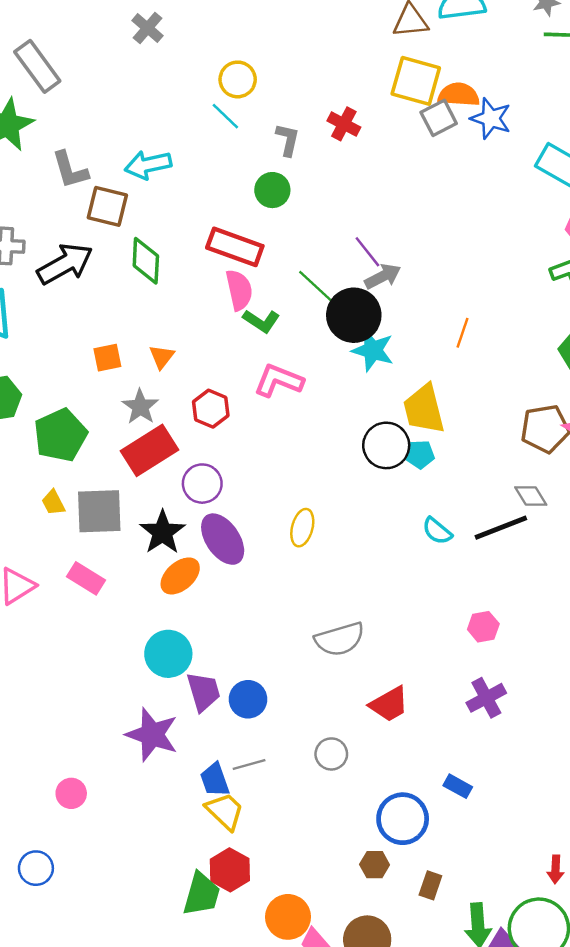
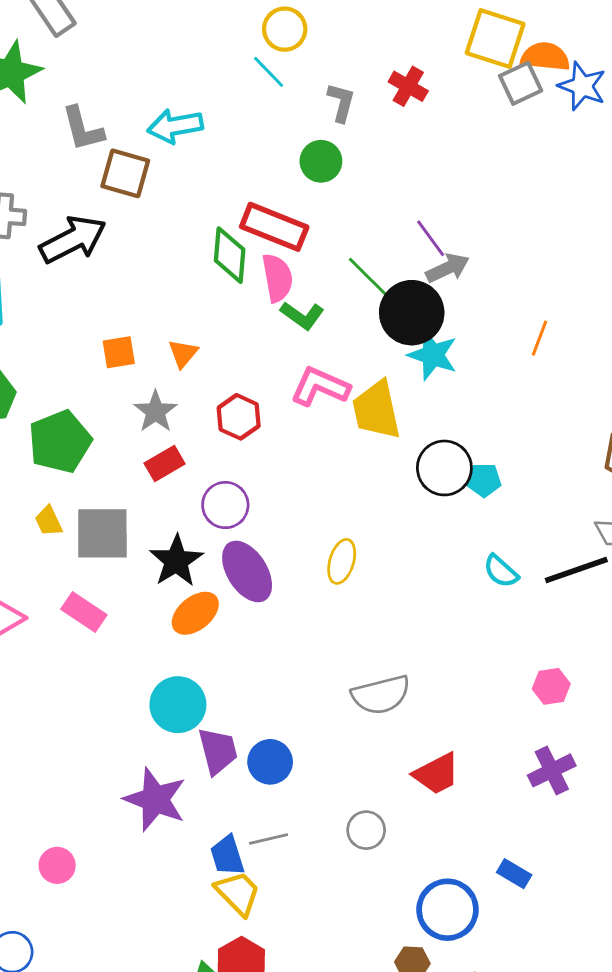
green diamond: (146, 261) -> (230, 255), moved
yellow trapezoid: (424, 409) -> (376, 410), moved
red rectangle: (150, 450) -> (165, 464), size x0.6

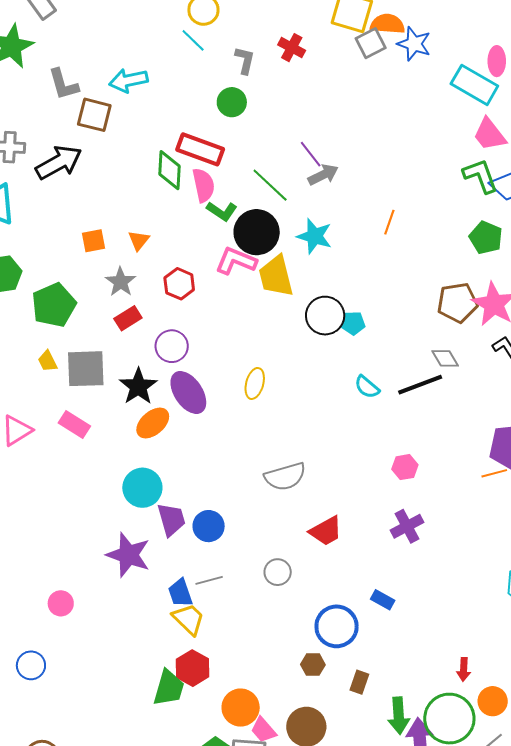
black circle: (412, 313) -> (257, 232), moved

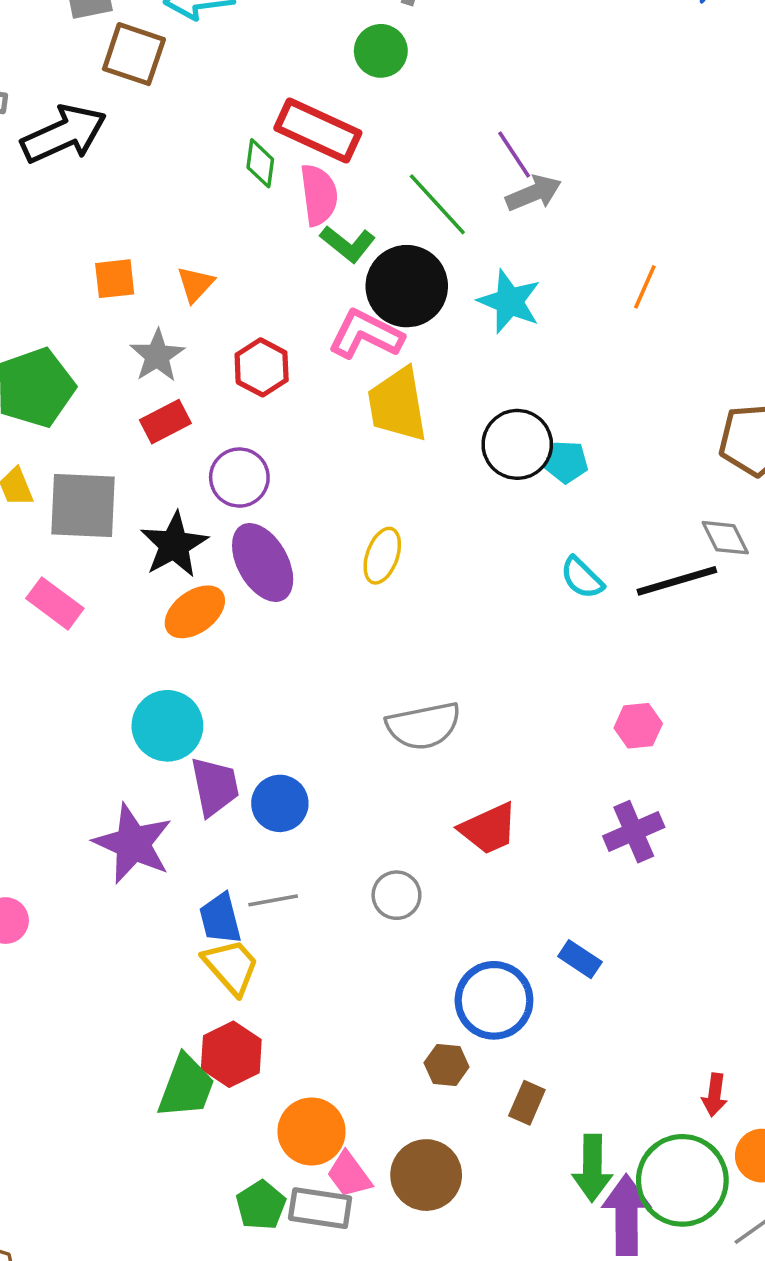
green diamond: (169, 170) -> (260, 163), size x0.7
yellow trapezoid: (276, 276) -> (397, 405), moved

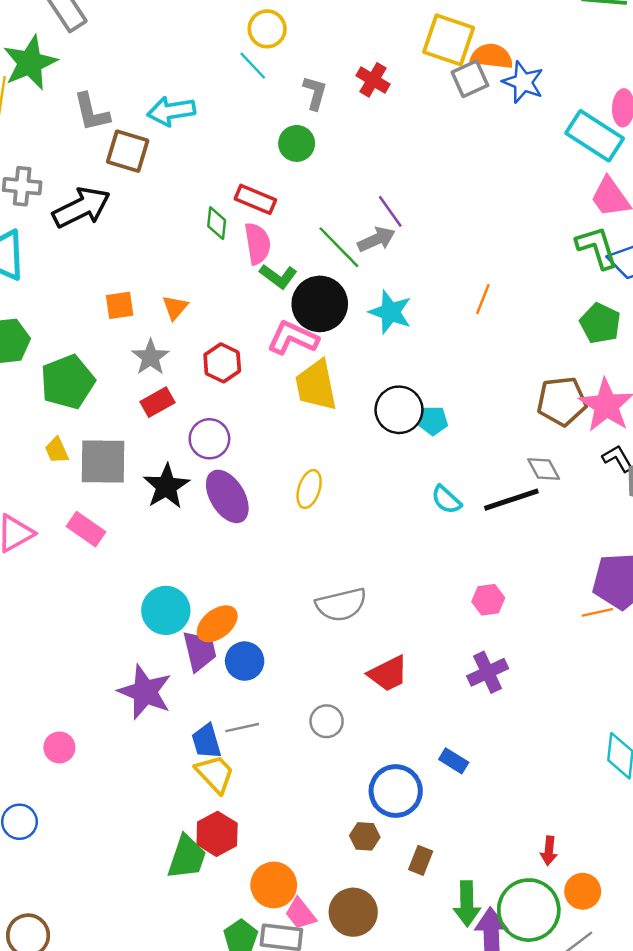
red rectangle: (318, 131) -> (255, 199), size x0.7
gray arrow: (534, 193) -> (376, 239), moved
orange ellipse: (195, 612) -> (217, 624), moved

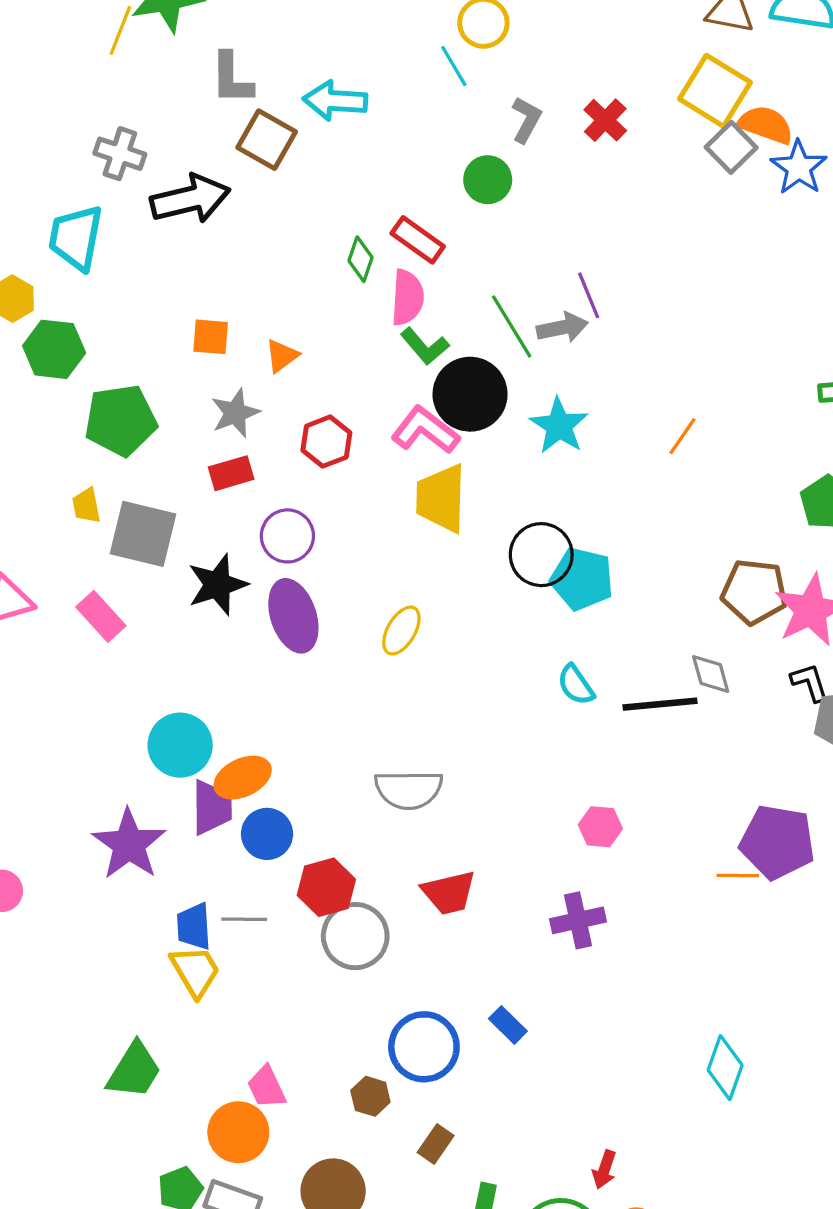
gray square: (470, 79) -> (731, 147), turned -33
cyan pentagon: (433, 421) -> (582, 579), size x1.6
gray circle: (327, 721) -> (355, 936), size x1.5
red hexagon: (217, 834) -> (326, 887), moved
pink trapezoid: (300, 914) -> (267, 1087), moved

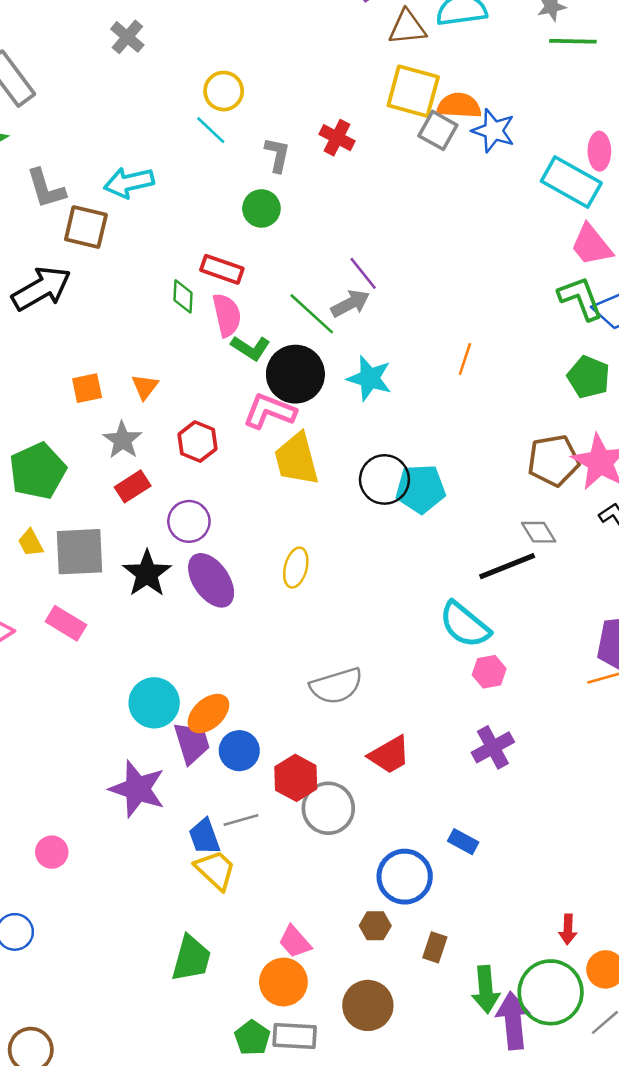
cyan semicircle: (576, 685) -> (465, 625), moved, size x1.6

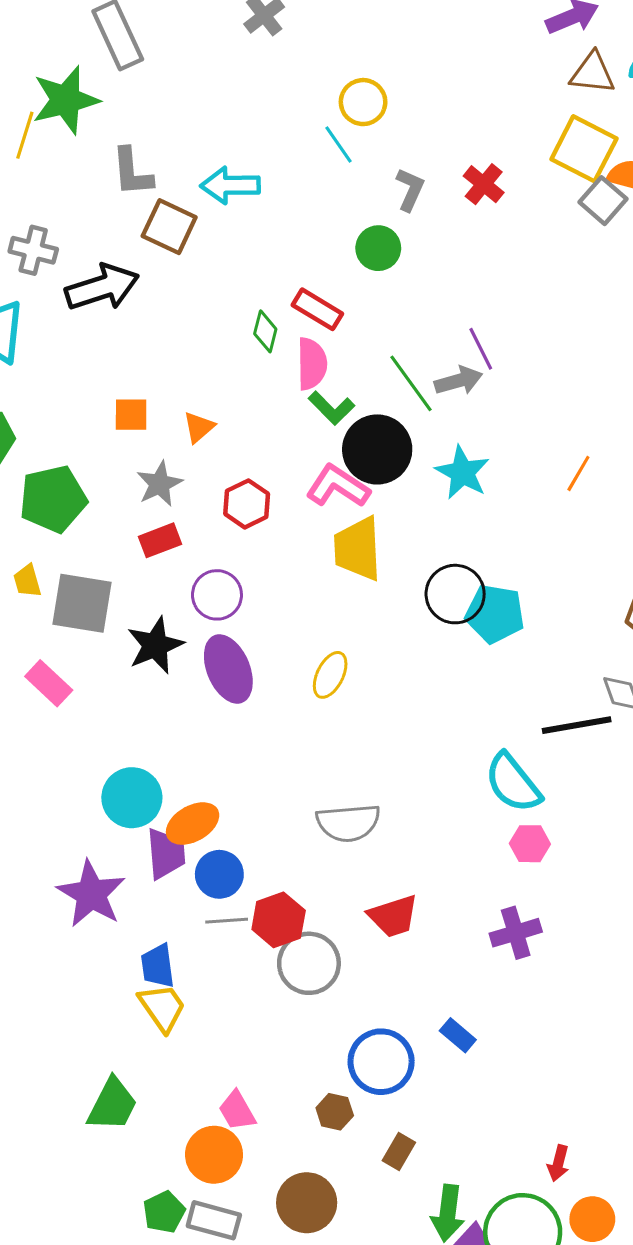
gray line: (241, 820) -> (227, 921), moved

